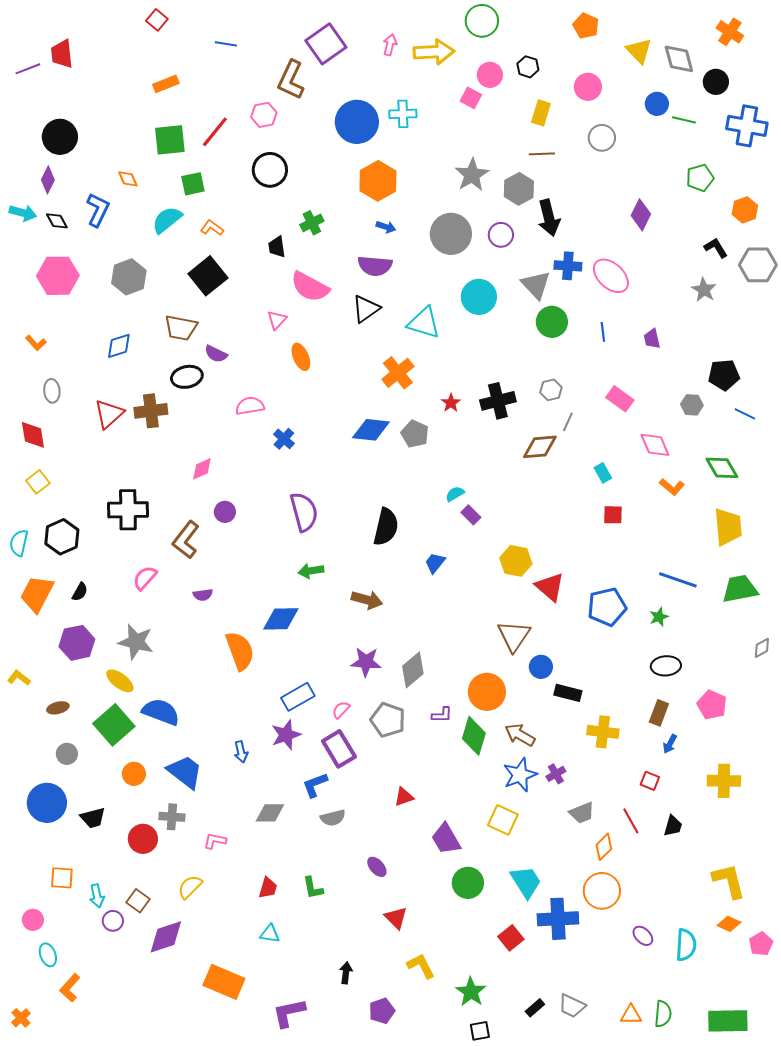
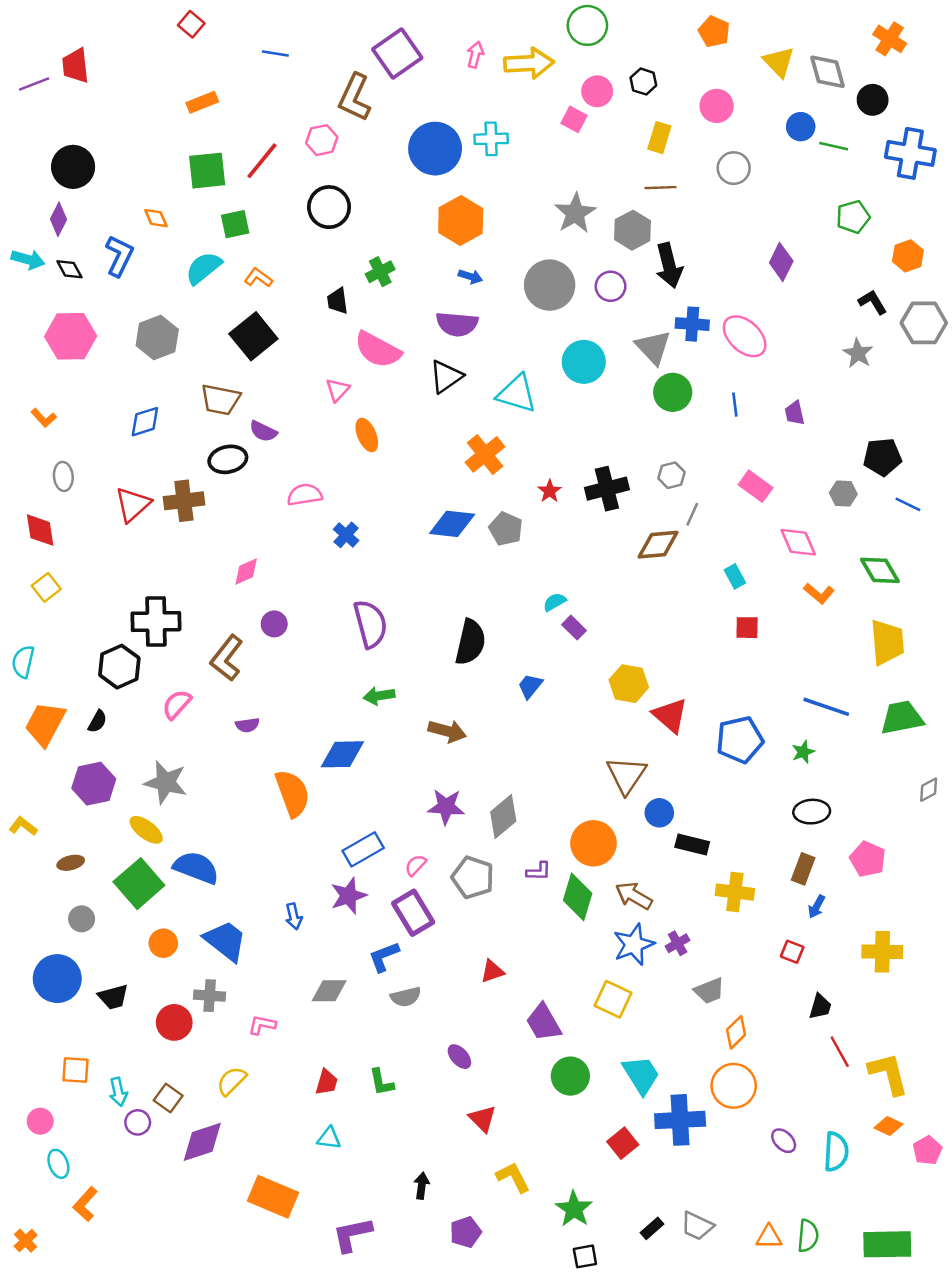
black hexagon: (62, 537) -> (119, 667), moved
red line: (631, 821) -> (840, 1052), moved

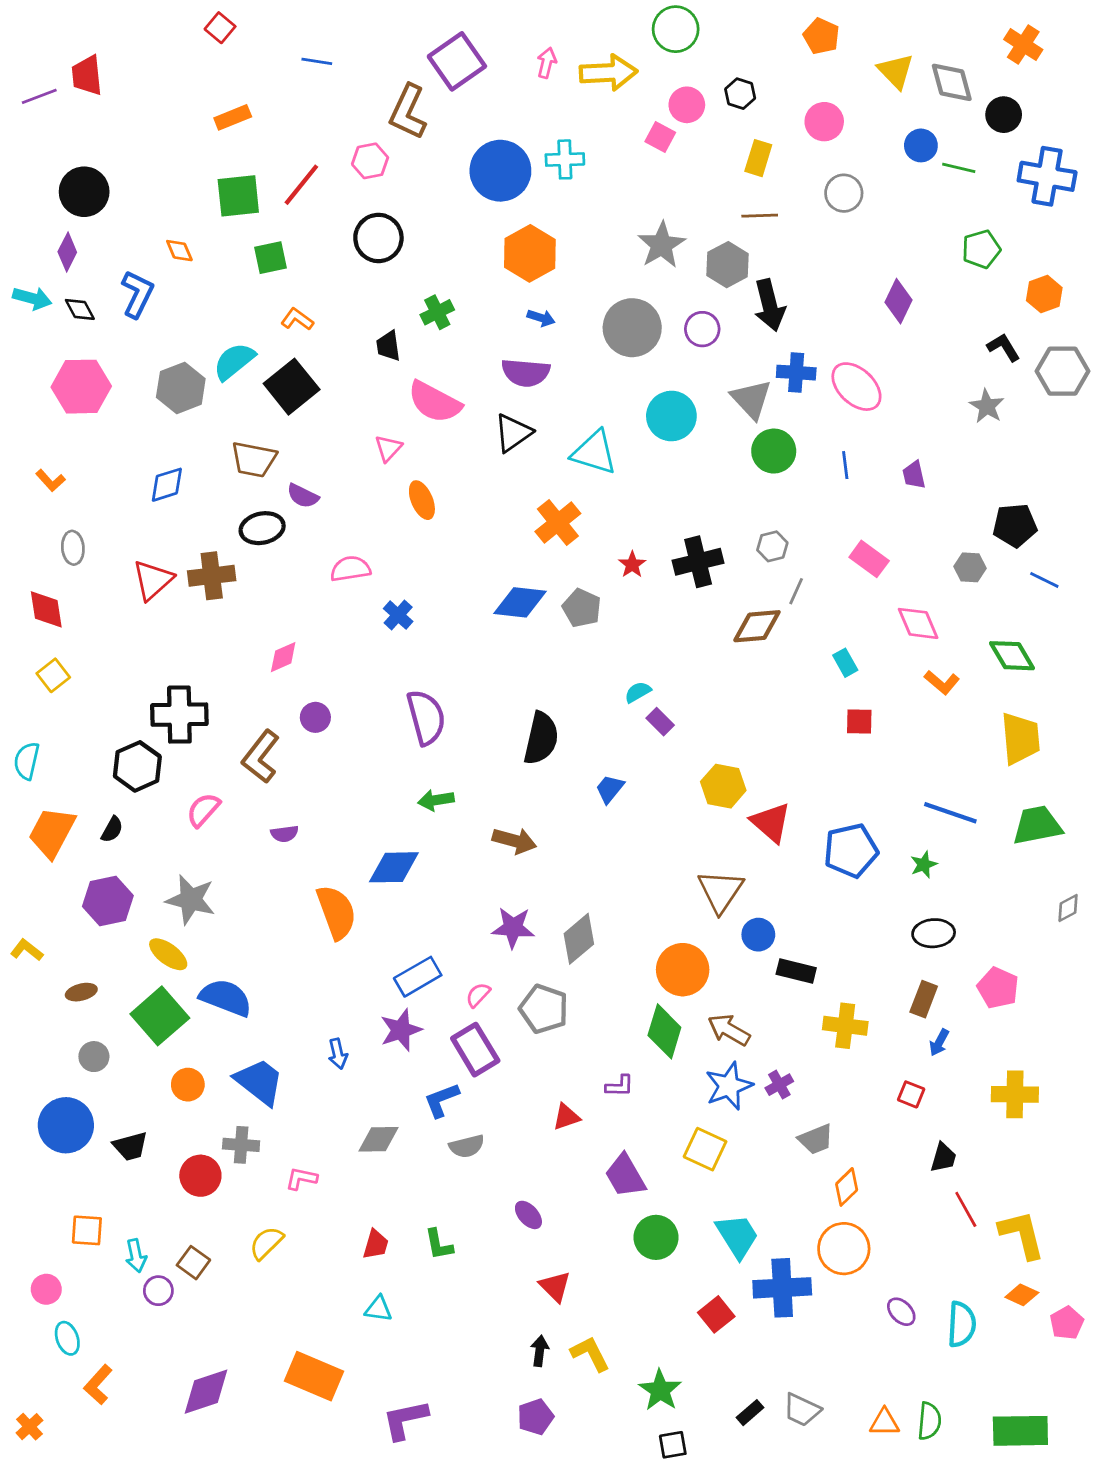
cyan semicircle: (203, 268) -> (234, 361), moved
purple L-shape: (539, 871) -> (620, 1086), moved
purple diamond: (202, 1142) -> (206, 1392), moved
black arrow: (422, 1186) -> (540, 1351), moved

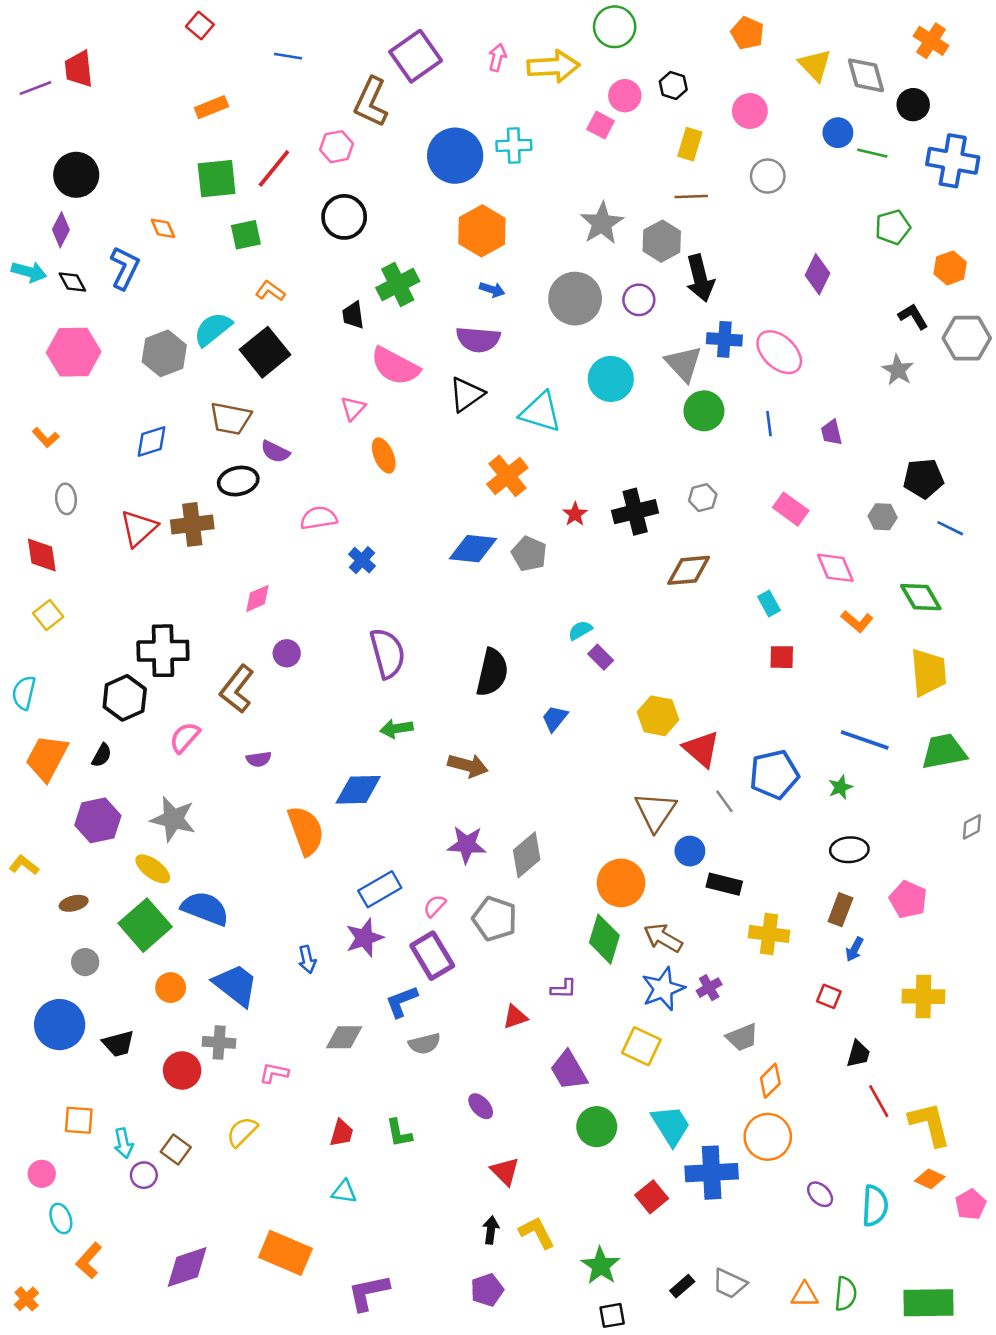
green cross: (437, 312) -> (398, 285), size x1.4
gray line: (796, 591) -> (724, 801), moved, turned -60

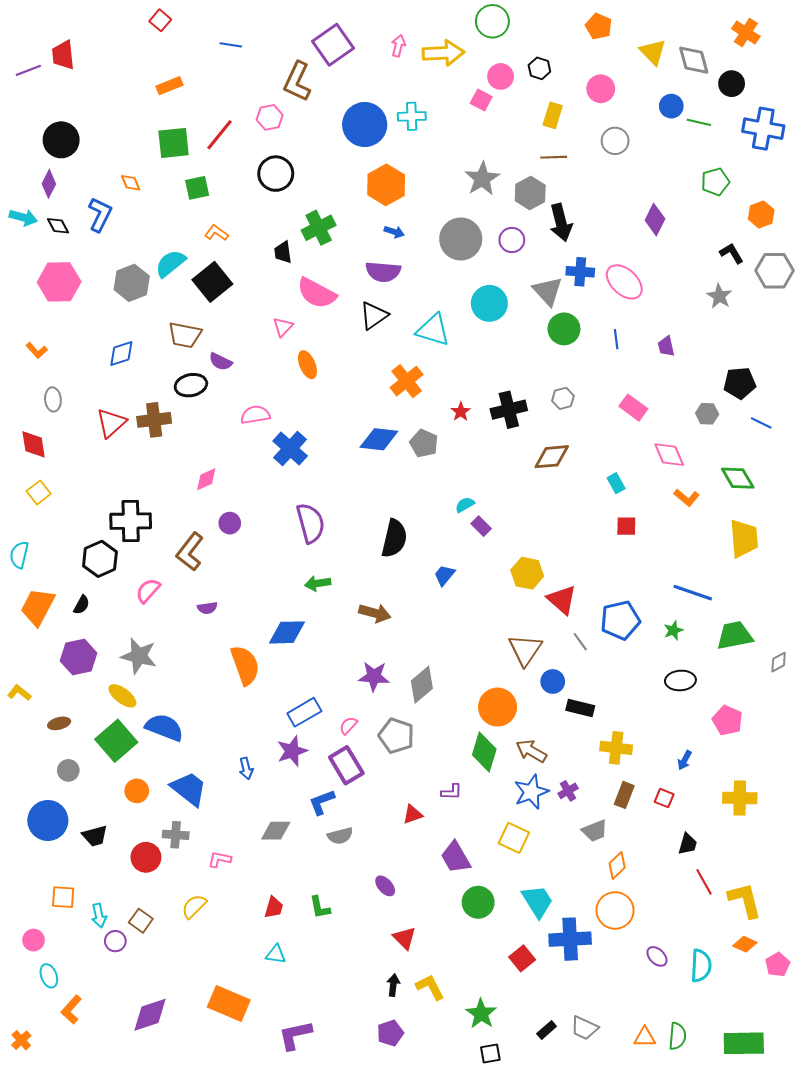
blue cross: (362, 560) -> (290, 448), size x1.6
green trapezoid: (944, 752) -> (735, 636), moved
brown rectangle: (840, 910) -> (624, 795), moved

